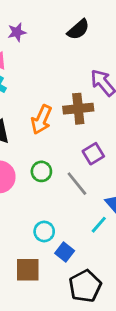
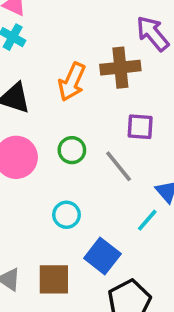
purple square: (93, 154) -> (140, 127), turned 35
cyan circle: (44, 231) -> (66, 215), moved
blue square: (65, 252) -> (102, 256), size x1.4

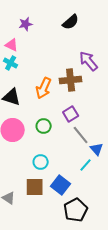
purple square: (140, 127) -> (71, 114), moved, turned -35
gray line: (119, 166) -> (81, 135), moved
brown square: (54, 279) -> (35, 187), moved

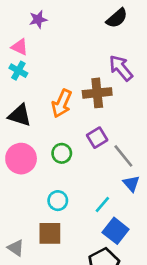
black semicircle: (71, 22) -> (117, 18), moved
gray line: (81, 135) -> (123, 156), moved
cyan line: (86, 165) -> (102, 205), moved
blue square: (61, 185) -> (116, 231), moved

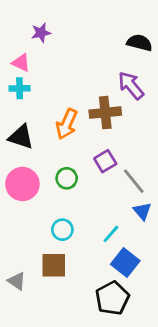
black semicircle: (117, 18) -> (139, 43), moved, turned -125
cyan cross: (18, 71) -> (20, 88), turned -30

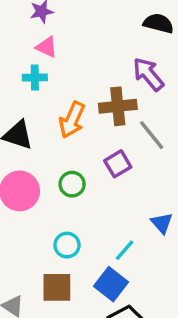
pink triangle: (21, 63) -> (47, 47), moved
cyan cross: (20, 88) -> (35, 78), moved
gray line: (134, 181) -> (152, 135), moved
blue square: (125, 262) -> (111, 284), moved

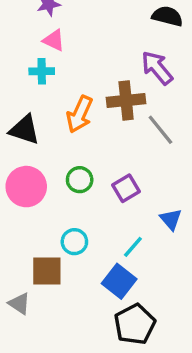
purple square: (118, 164) -> (126, 188), moved
brown square: (57, 287) -> (47, 271), moved

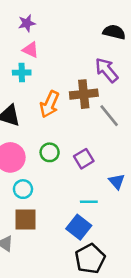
cyan circle: (74, 242) -> (23, 189), moved
cyan line: (133, 247) -> (89, 202), turned 48

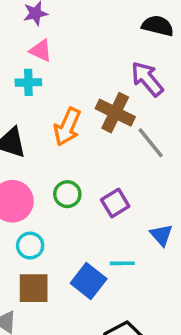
brown cross: (84, 94) -> (115, 113), turned 32
blue square: (79, 227) -> (89, 281), moved

